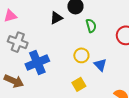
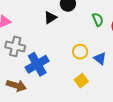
green semicircle: (91, 26) -> (98, 20), moved

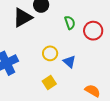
black triangle: (50, 18) -> (23, 17), size x1.5

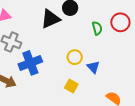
red circle: (93, 31) -> (120, 22), moved
yellow square: (49, 82) -> (71, 86), turned -32

